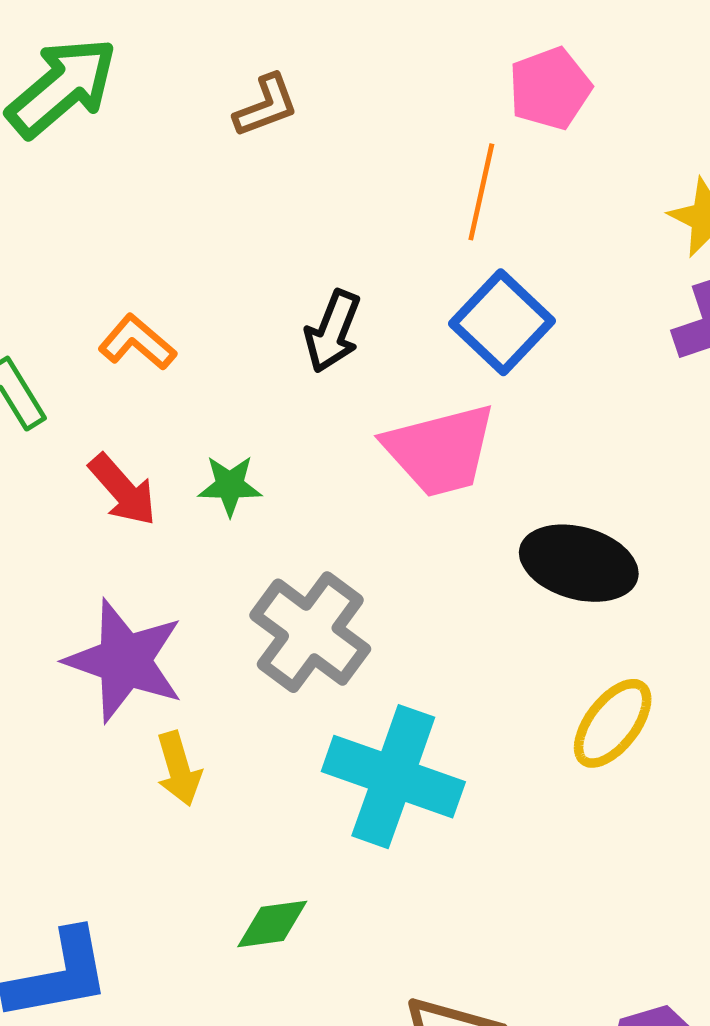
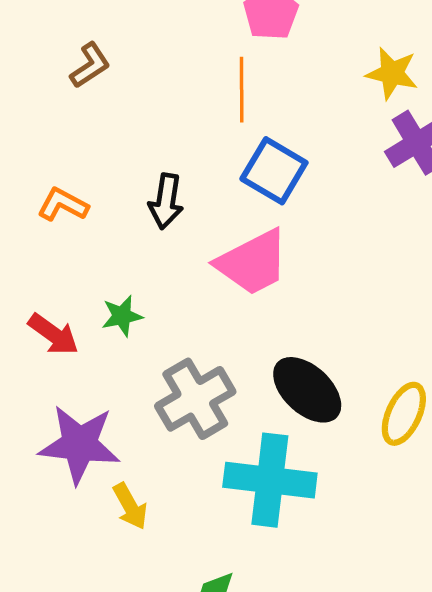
orange L-shape: (137, 342) -> (63, 205), moved
black ellipse: (579, 563) -> (307, 390), moved, turned 40
gray cross: (310, 632) -> (195, 399), turned 36

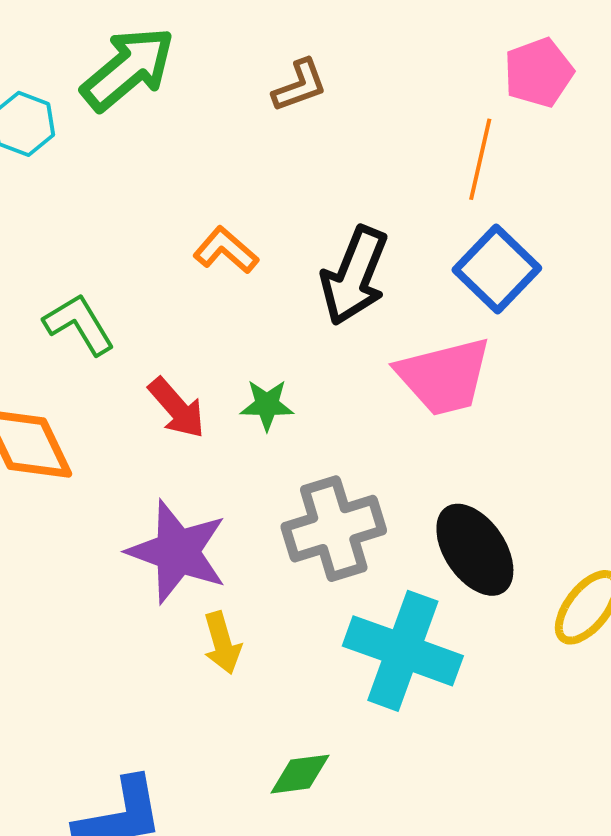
black arrow: (166, 201) -> (354, 276), size x1.4

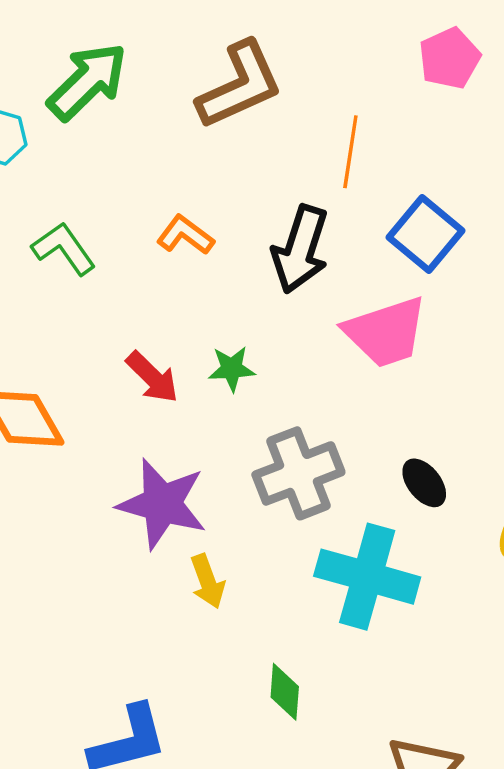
brown L-shape: (300, 86) -> (240, 85), size x1.8
orange line: (480, 159) -> (350, 152), moved
green L-shape: (79, 324) -> (64, 249), moved
black ellipse: (475, 550) -> (424, 483), size x0.6
green diamond: (300, 774) -> (285, 692), turned -74

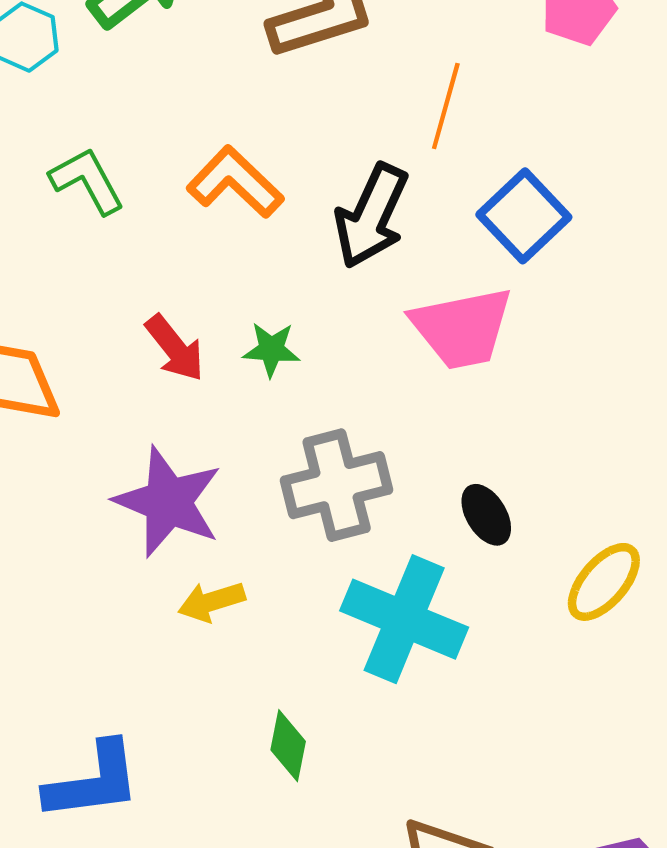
orange L-shape: (185, 235) -> (235, 182), size x1.4
yellow arrow: (208, 581) -> (212, 602), turned 86

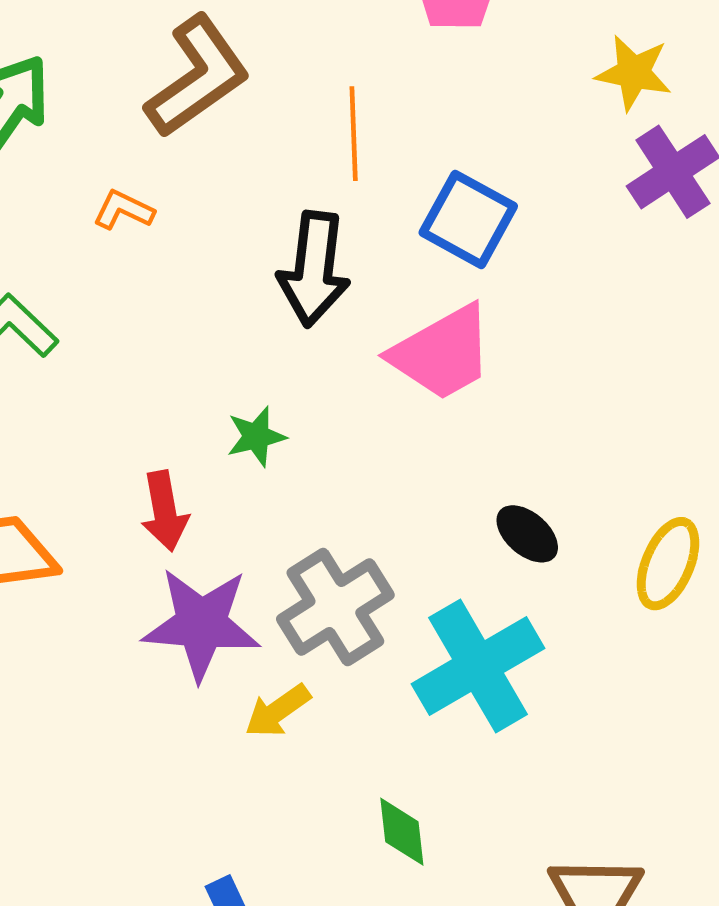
orange L-shape: (235, 182) -> (124, 210), moved, size x0.6
red arrow: (175, 348) -> (165, 511), moved, turned 46
gray cross: (337, 485) -> (335, 607), moved
cyan cross: (404, 619) -> (478, 666), turned -35

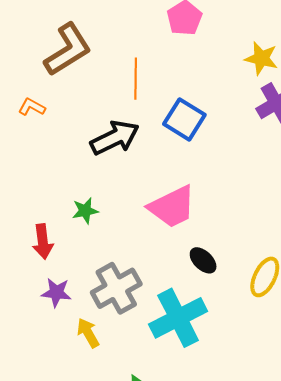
black arrow: (314, 269) -> (115, 138), turned -126
pink trapezoid: (442, 353) -> (172, 207), moved
purple star: (201, 624) -> (56, 293), size x0.6
yellow arrow: (278, 711) -> (88, 333), turned 92

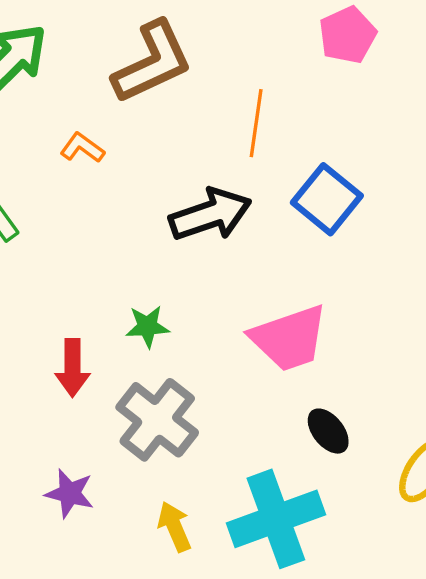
gray cross: (116, 288) -> (157, 420), moved, turned -30
purple star: (56, 293) -> (70, 493), moved
yellow arrow: (88, 333) -> (174, 527), moved

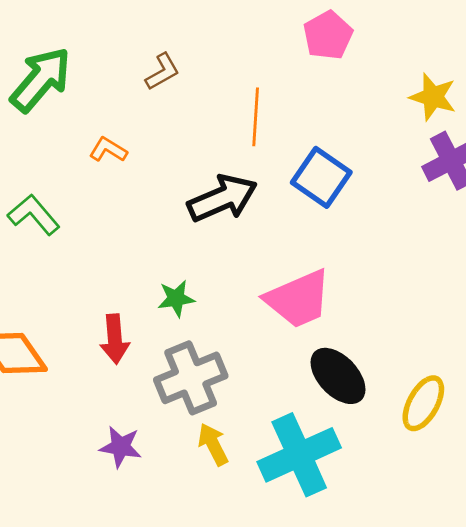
brown L-shape: (152, 62) -> (162, 72), size x0.5
gray cross: (157, 420) -> (191, 378), turned 34
black ellipse: (328, 431) -> (338, 376), size x1.5
yellow arrow: (174, 527) -> (213, 444), moved

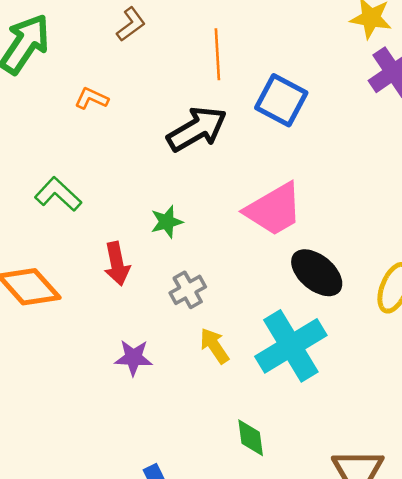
green L-shape: (34, 215) -> (58, 194), moved
gray cross: (191, 378) -> (188, 290), size x0.6

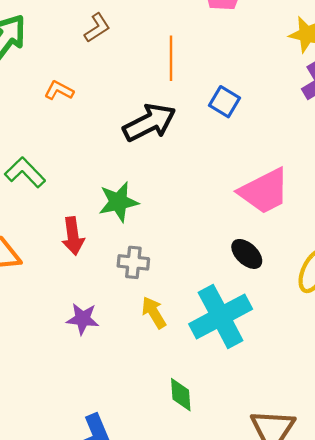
blue square: (281, 100) -> (224, 102), size x0.7
pink trapezoid: (274, 209) -> (264, 191), moved
green star: (167, 222) -> (118, 202), size x1.4
black ellipse: (317, 273) -> (247, 254), size x0.7
gray cross: (188, 290) -> (133, 262), turned 32

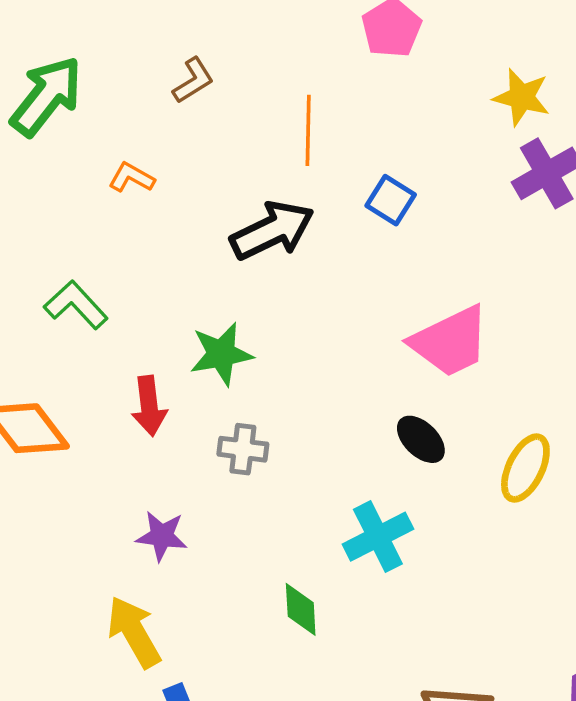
yellow arrow: (154, 313) -> (134, 632), moved, size x1.4
cyan cross: (221, 317) -> (378, 537), size x0.7
green diamond: (181, 395) -> (301, 609), moved

